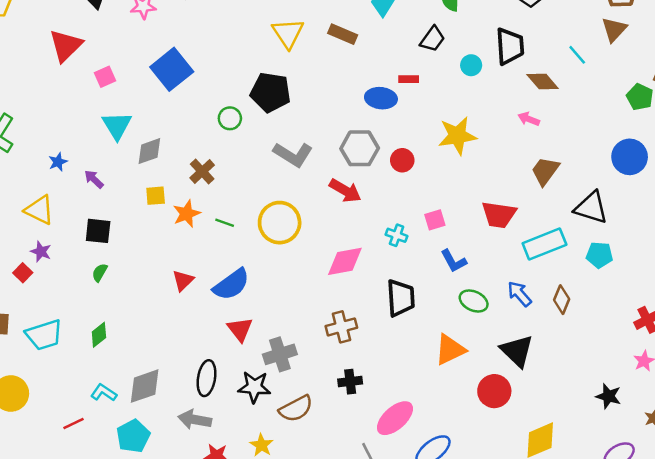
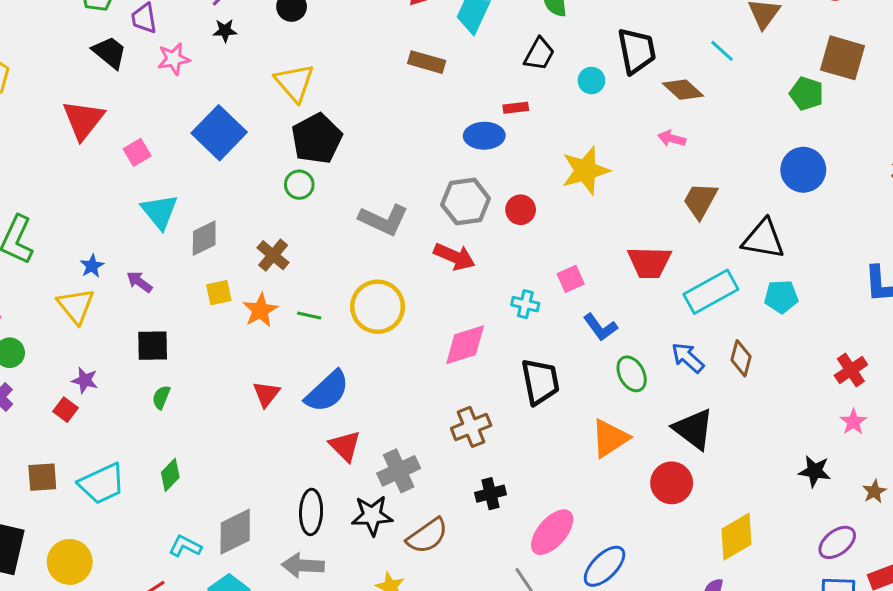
yellow triangle: (288, 33) -> (294, 83), moved
black pentagon: (271, 92) -> (317, 139), moved, turned -30
yellow triangle: (39, 210) -> (76, 306), moved, turned 32
green ellipse: (474, 301) -> (632, 374), turned 44

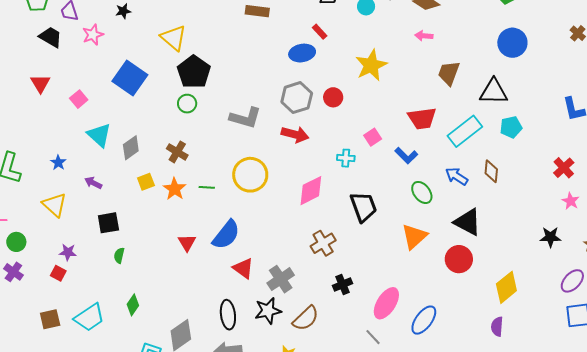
red rectangle: (516, 108) -> (320, 32), turned 63
red triangle: (83, 120) -> (40, 83), size x0.7
blue star: (92, 266) -> (58, 163), moved
blue L-shape: (600, 327) -> (406, 156), moved

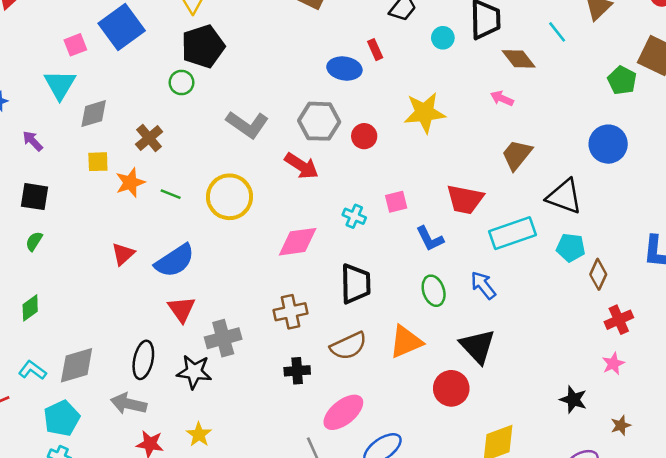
pink square: (79, 99) -> (75, 45), moved
brown diamond: (491, 171) -> (598, 274), moved
brown semicircle: (306, 318) -> (348, 346), moved

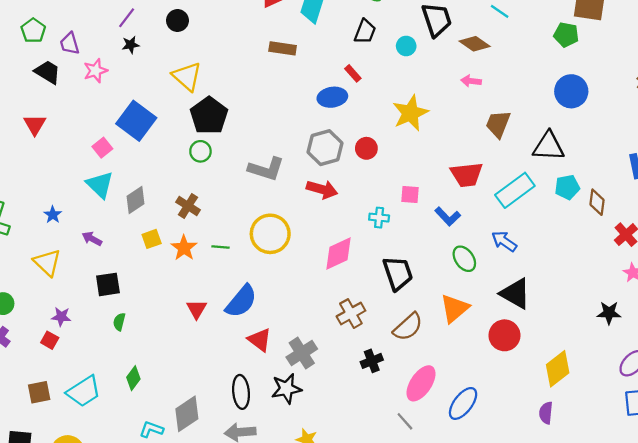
pink square: (396, 202) -> (410, 195), turned 36

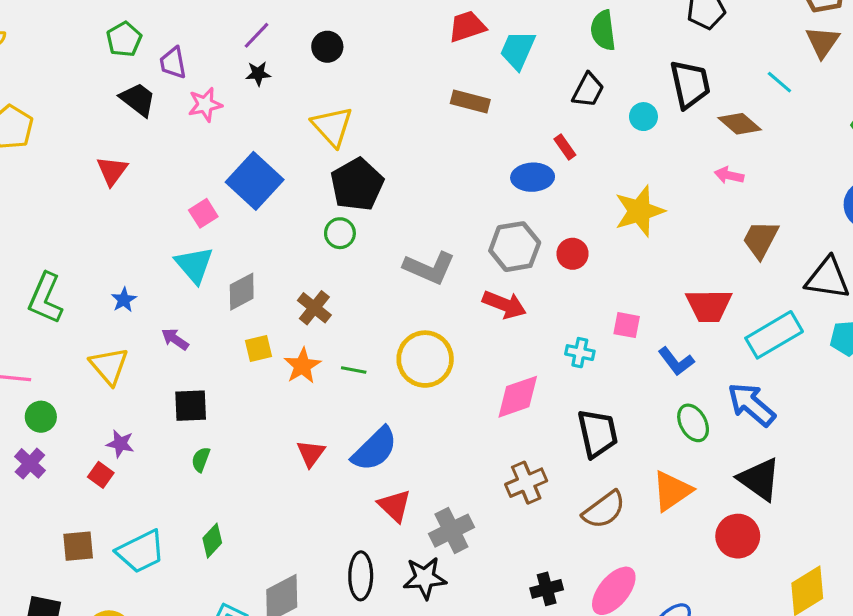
blue arrow: (504, 241) -> (751, 404), size x1.4
black cross: (372, 361) -> (547, 589), moved

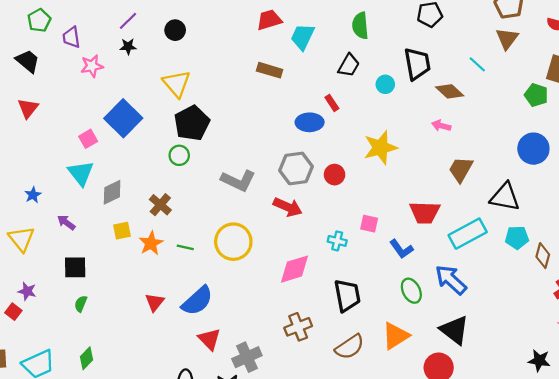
black trapezoid: (138, 99) -> (28, 61), moved

